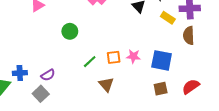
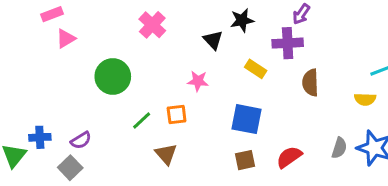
yellow rectangle: (168, 18) -> (256, 69), moved
green circle: (70, 31) -> (113, 76), size x1.5
brown semicircle: (189, 35) -> (310, 83), moved
pink star: (133, 56) -> (198, 81), moved

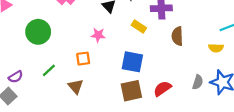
green line: (142, 121) -> (49, 70), moved
brown square: (245, 160) -> (131, 91), size x1.5

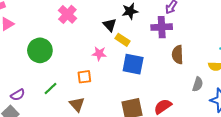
yellow rectangle: (139, 26) -> (123, 40), moved
blue square: (132, 62) -> (133, 64), moved
gray semicircle: (198, 82) -> (198, 84), moved

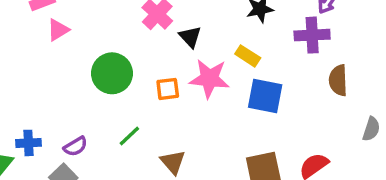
black triangle: (110, 25) -> (190, 37), moved
pink star: (99, 54) -> (209, 79), size x1.6
orange square: (84, 77) -> (168, 89), moved

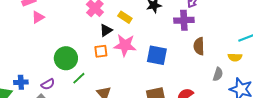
black triangle: (190, 37) -> (106, 30), moved, turned 40
yellow rectangle: (248, 56) -> (125, 17), moved
green circle: (112, 73) -> (66, 58), moved

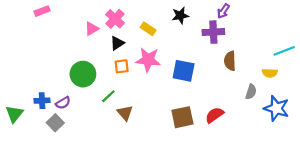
pink triangle: (38, 17) -> (92, 29), moved
black triangle: (106, 30) -> (117, 43), moved
green line: (79, 78) -> (108, 96), moved
blue cross: (21, 82) -> (42, 101), moved

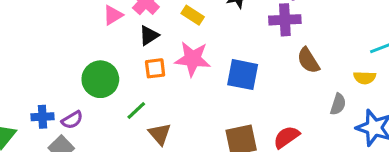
brown semicircle: (230, 61) -> (308, 60), turned -30

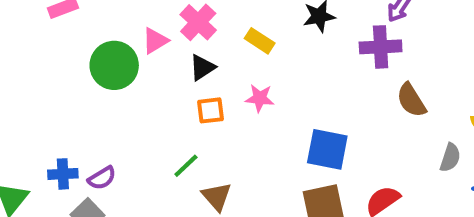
pink star: (193, 59) -> (260, 98), size x0.6
blue square: (243, 75) -> (327, 149), moved
green circle: (100, 79) -> (114, 65), moved

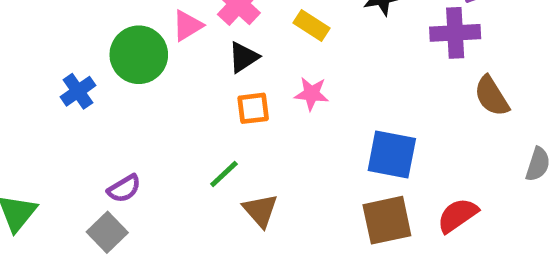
blue cross: (63, 174) -> (78, 91), moved, turned -32

